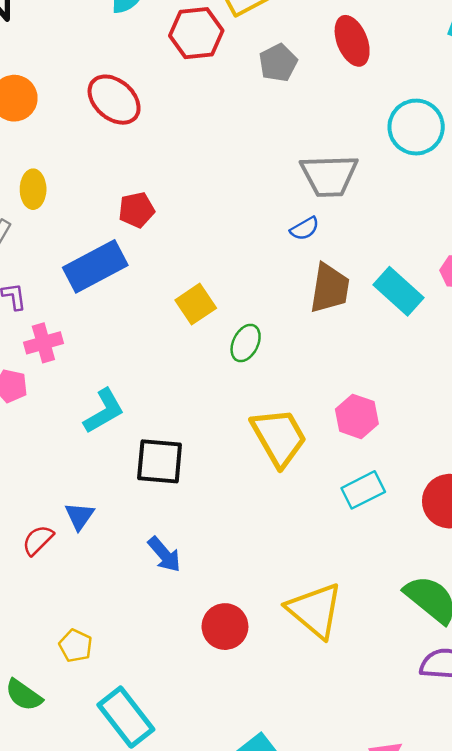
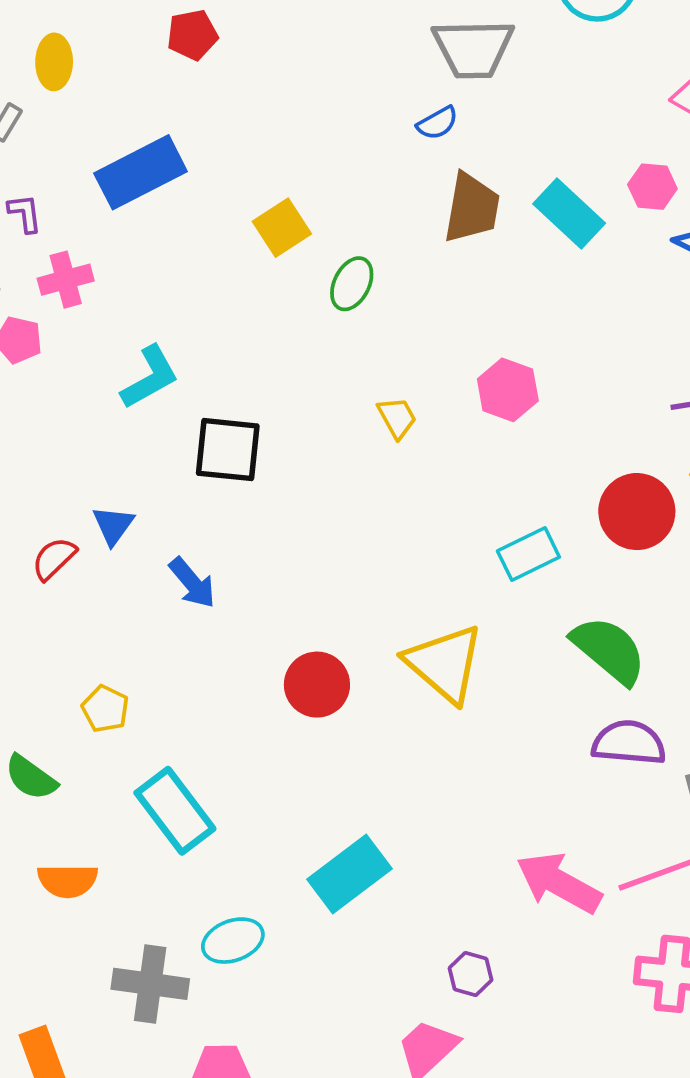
red pentagon: (136, 210) -> (192, 35), moved
yellow trapezoid: (279, 437) -> (397, 418), size x0.5
cyan rectangle: (363, 490) -> (528, 554), moved
blue arrow: (164, 554) -> (192, 583), moved

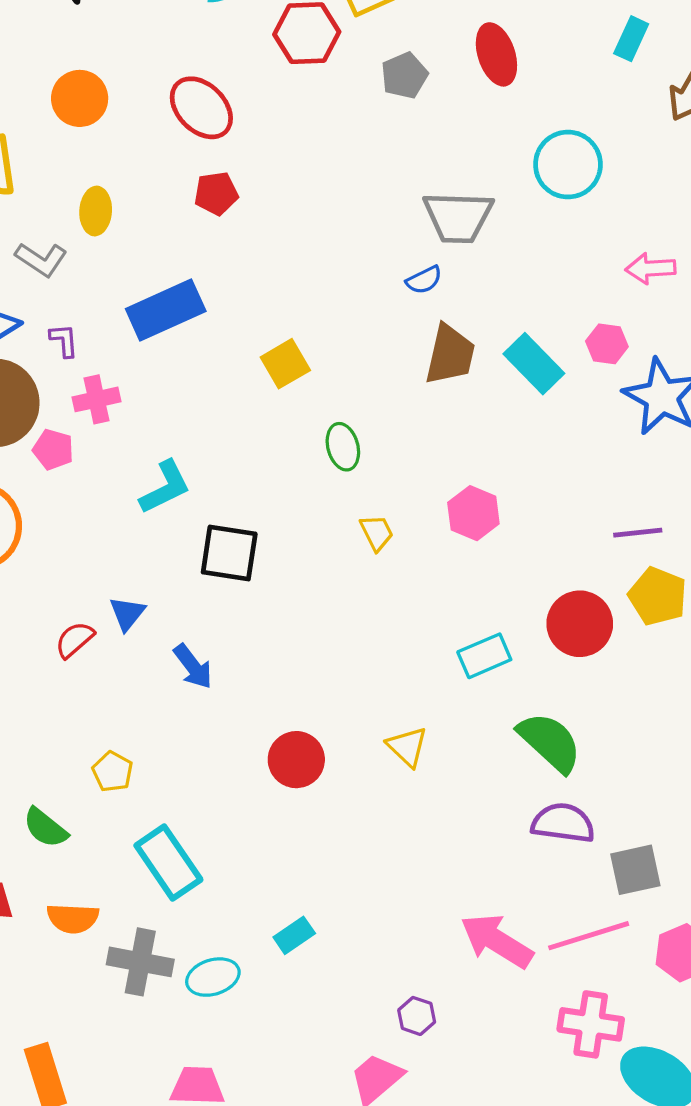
green ellipse: (352, 284) -> (343, 447), moved, turned -45
yellow triangle: (444, 663) -> (407, 747), size x0.6
cyan rectangle: (350, 874) -> (294, 935), moved, size x0.6
gray cross: (150, 984) -> (140, 962), moved

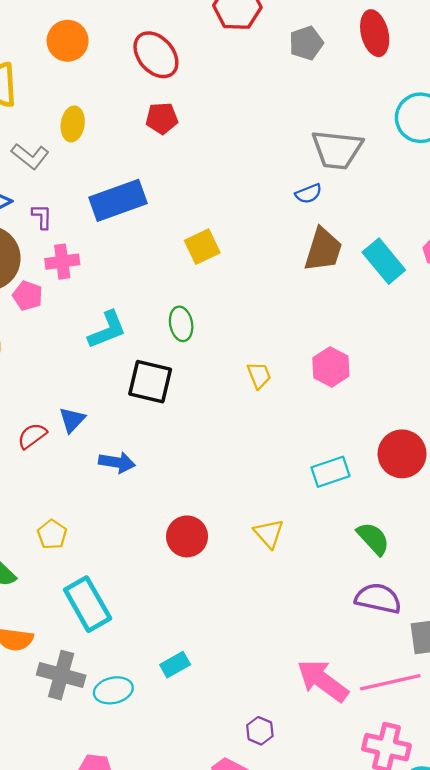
green ellipse: (343, 447) -> (181, 324), moved
blue arrow: (193, 667) -> (117, 462), turned -48
green semicircle: (550, 742) -> (373, 539), size x0.7

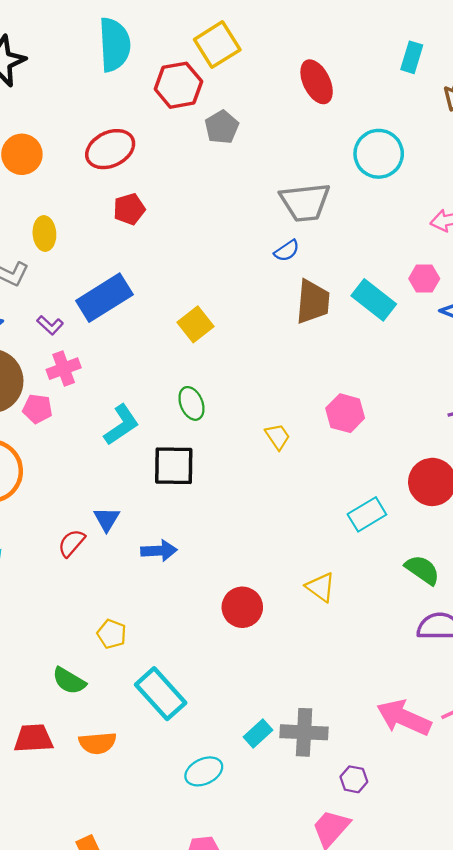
gray pentagon: (306, 43) -> (222, 127), moved
red ellipse: (156, 55) -> (110, 149), turned -63
purple L-shape: (42, 217) -> (50, 325), moved, turned 145
gray cross: (61, 675) -> (304, 732), moved

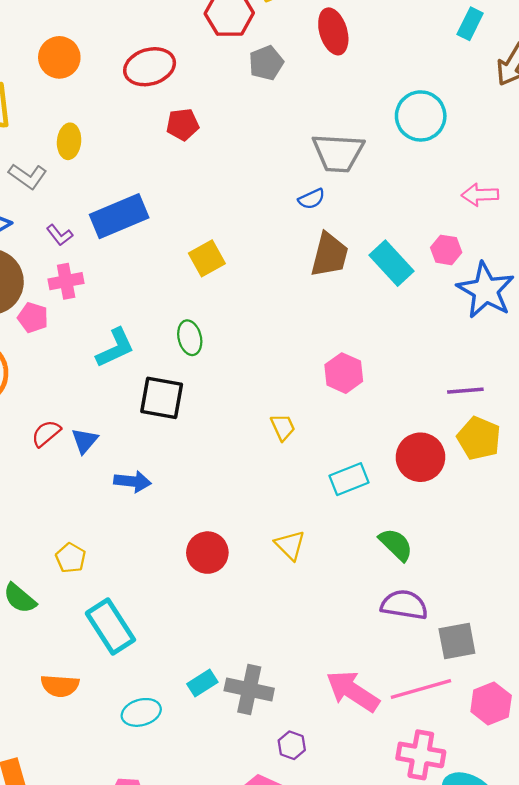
red ellipse: (317, 82) -> (333, 31), moved
red pentagon: (129, 209) -> (183, 124), moved
yellow trapezoid: (278, 437) -> (283, 427), moved
red semicircle: (71, 543) -> (46, 433), moved
orange semicircle: (98, 743) -> (60, 686), moved

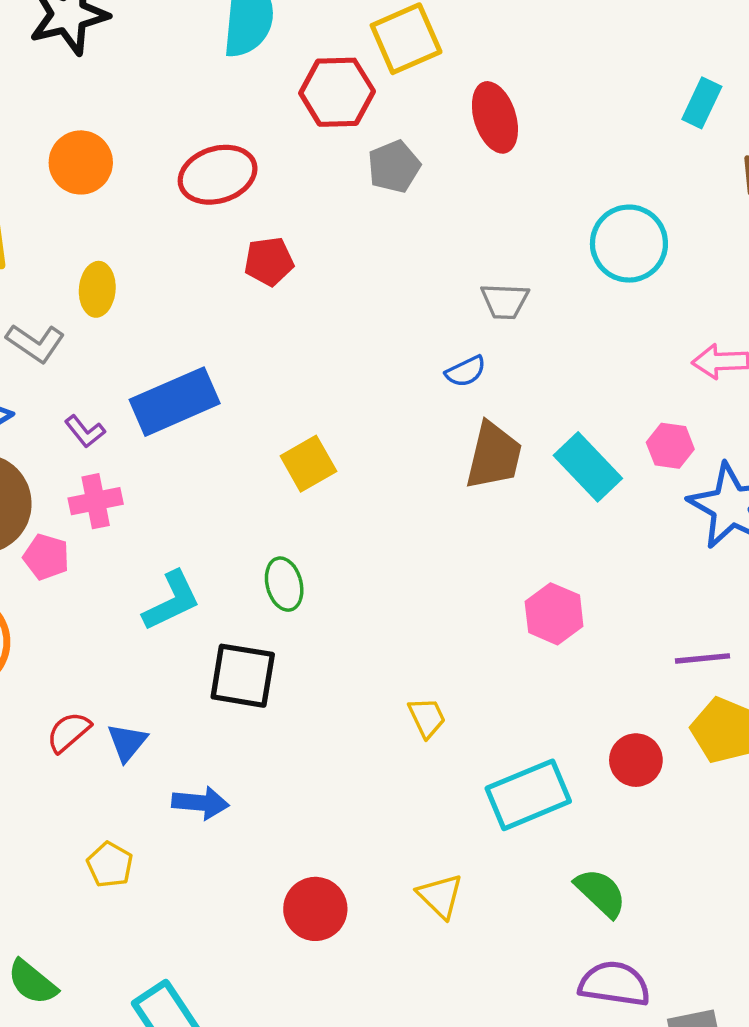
gray trapezoid: (338, 153) -> (505, 301), size x0.6
pink hexagon: (344, 373) -> (554, 614), moved
red circle: (420, 457) -> (636, 760), size x0.7
cyan rectangle: (349, 479) -> (528, 795), size x1.4
yellow pentagon: (71, 558) -> (110, 865), moved

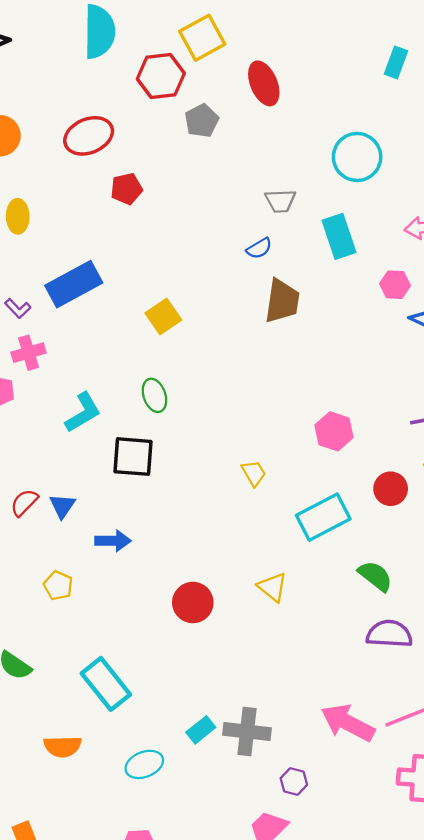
cyan rectangle: (588, 467) -> (339, 236), moved, turned 30
pink hexagon: (554, 614) -> (334, 431), moved

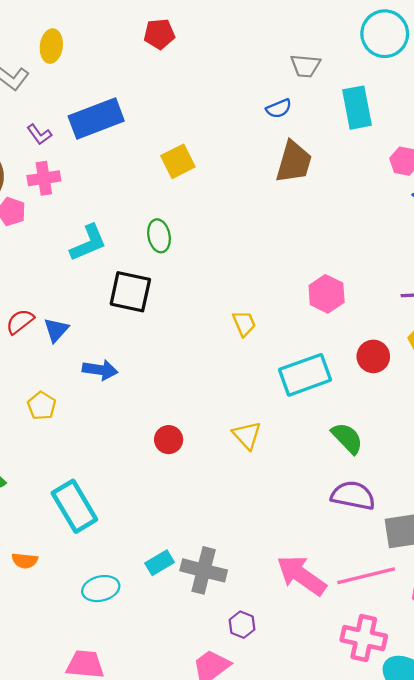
red circle: (193, 602) -> (169, 440), size x0.7
orange semicircle: (63, 747) -> (25, 561), size x0.7

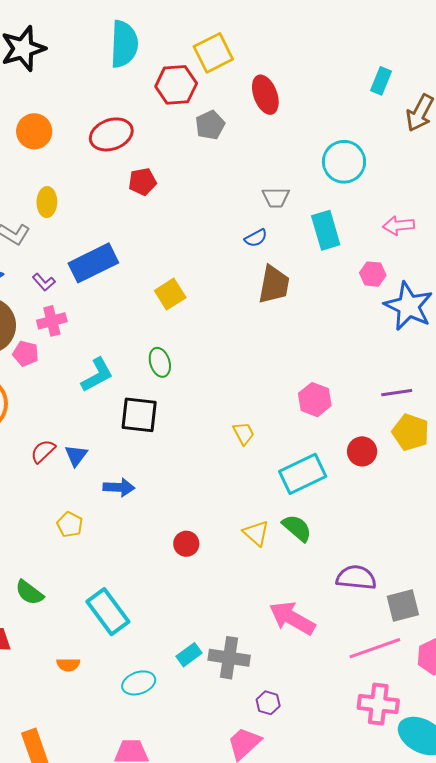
green semicircle: (347, 438) -> (297, 528), moved
pink arrow: (301, 575) -> (292, 618), moved

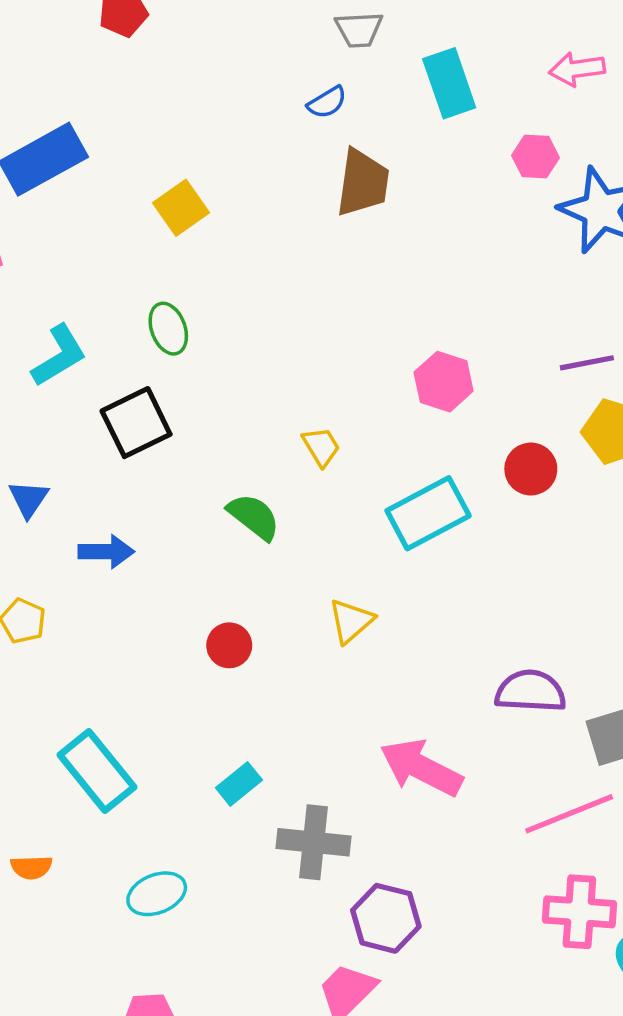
black square: (139, 415) -> (136, 423), turned -30
green semicircle: (297, 528) -> (254, 517), moved
yellow triangle: (256, 533) -> (351, 621), turned 40
cyan rectangle: (189, 655) -> (239, 784), moved
purple hexagon: (268, 703) -> (386, 918), size x1.6

